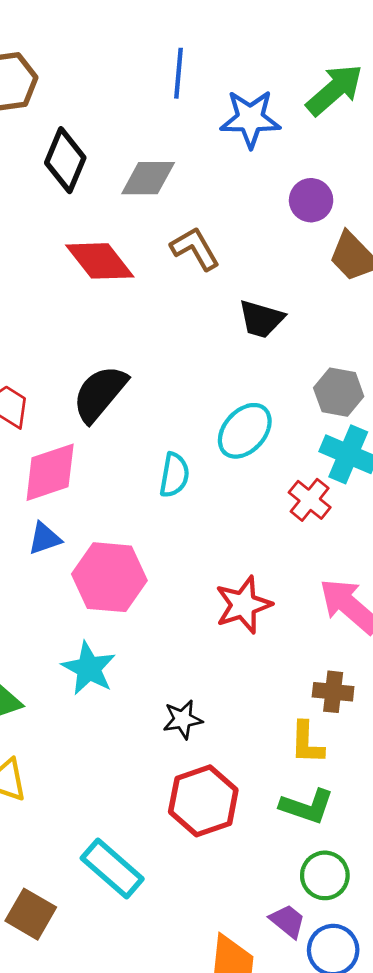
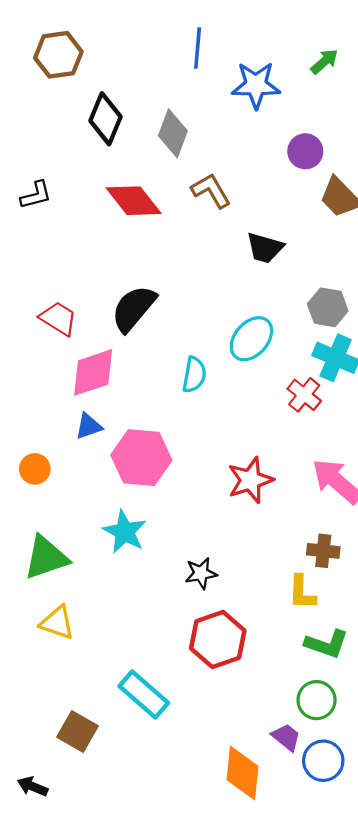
green arrow: (334, 90) -> (324, 62), size x0.6
gray diamond: (148, 178) -> (173, 133), turned -69
green L-shape: (307, 806) -> (327, 644), moved

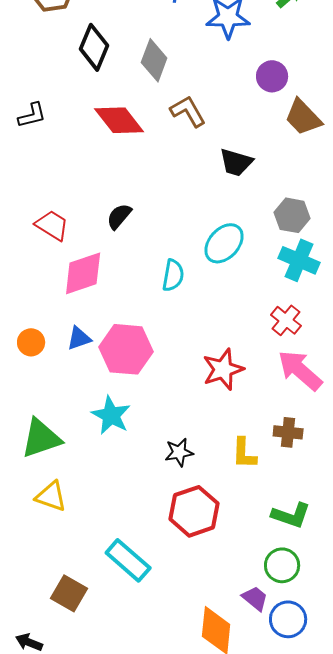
black semicircle: (134, 308) -> (119, 216), size x0.6
red cross: (304, 395) -> (286, 320), moved
blue triangle: (89, 426) -> (79, 338), moved
orange circle: (35, 469) -> (31, 342), moved
yellow L-shape: (302, 592) -> (244, 453), moved

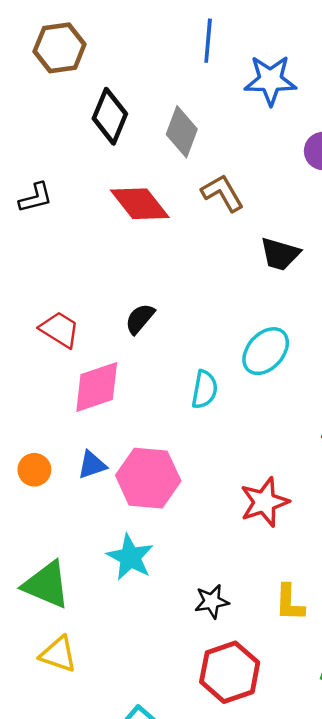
green triangle: (41, 438) -> (46, 585), turned 42

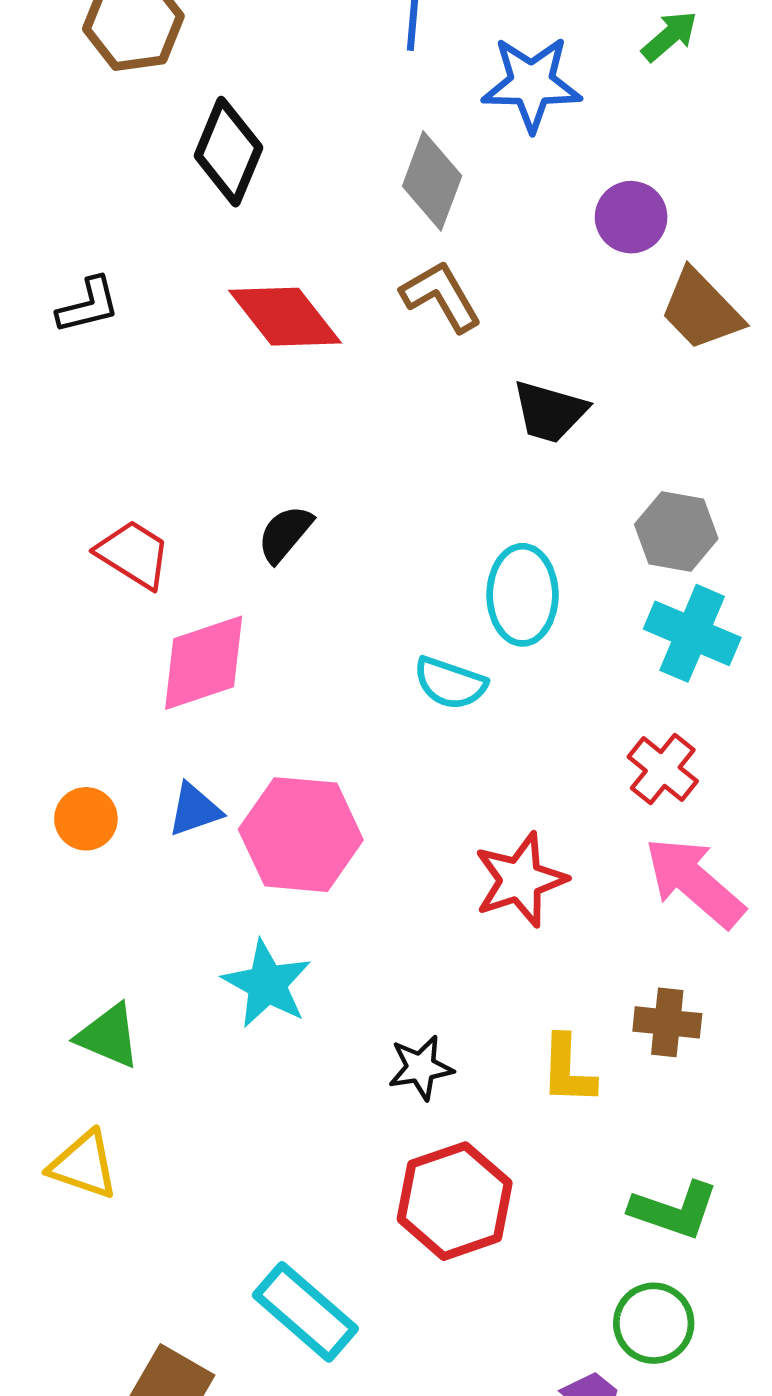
gray diamond: (182, 132) -> (432, 181), moved
cyan ellipse: (266, 351) -> (523, 595), turned -42
cyan semicircle: (205, 389) -> (450, 683), moved, turned 99
green triangle: (46, 585) -> (109, 1036), size x0.7
yellow triangle: (58, 654) -> (84, 1165), moved

